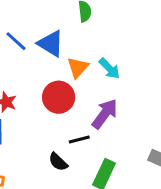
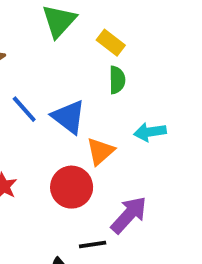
cyan arrow: (109, 68) -> (150, 132), moved, turned 120

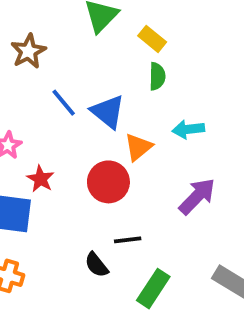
purple arrow: (129, 215) -> (197, 196), moved

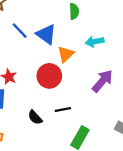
black semicircle: (97, 265) -> (35, 117), moved

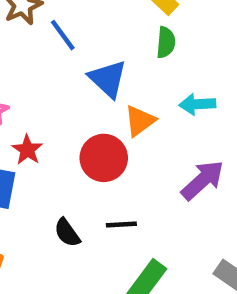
blue line: (20, 31) -> (63, 35), moved

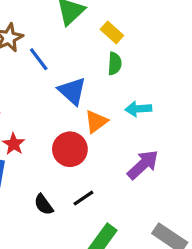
black line: (121, 225) -> (83, 198), turned -30

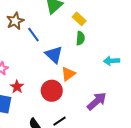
cyan arrow: (138, 109) -> (112, 61), moved

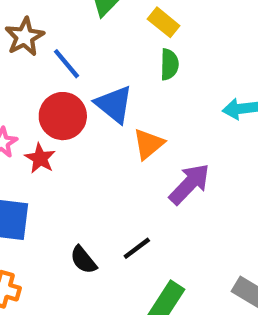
red star: (17, 87) -> (40, 158), moved
red circle: (52, 91) -> (63, 116), moved
purple arrow: (97, 101) -> (189, 184), moved

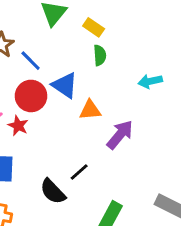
orange triangle: (148, 144) -> (90, 110), turned 40
black line: (137, 248) -> (79, 172), moved
black semicircle: (83, 260) -> (53, 191), size x1.4

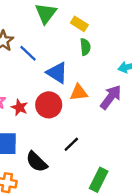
red circle: (31, 96) -> (49, 105), moved
purple arrow: (120, 135) -> (111, 97), moved
black semicircle: (53, 191) -> (37, 162), moved

